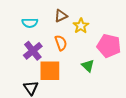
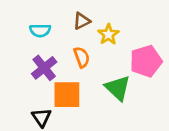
pink pentagon: (109, 46) -> (146, 61), turned -30
green triangle: (88, 66) -> (118, 88), size x1.5

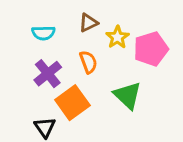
pink pentagon: (146, 61) -> (151, 49), moved
orange square: (67, 95) -> (72, 103), turned -36

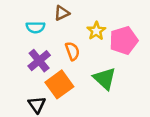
brown triangle: (88, 23) -> (62, 13), moved

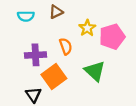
cyan semicircle: (36, 27) -> (26, 16), moved
purple cross: (39, 61) -> (36, 55), turned 36

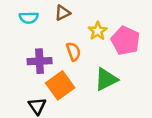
pink pentagon: (112, 37) -> (125, 41), turned -30
green triangle: (95, 71) -> (106, 79), turned 50

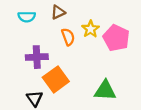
orange semicircle: (73, 51) -> (68, 37), moved
green triangle: (106, 79) -> (105, 91), moved, turned 30

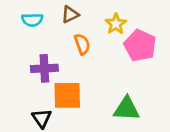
yellow star: (90, 29) -> (116, 24), moved
orange square: (56, 79) -> (67, 95), turned 35

